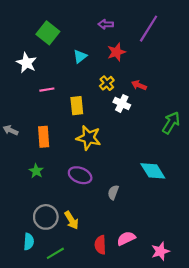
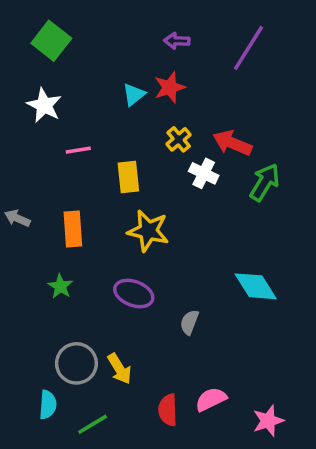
green square: (48, 33) -> (51, 41), moved
red star: (116, 52) -> (170, 87), moved
red arrow: (139, 85) -> (232, 143), size x1.5
green arrow: (171, 123) -> (265, 182), moved

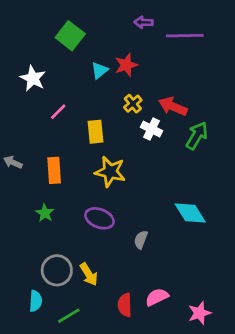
green square: (51, 41) -> (70, 36), moved
purple arrow: (177, 41) -> (144, 22), moved
purple line: (249, 48) -> (185, 36), turned 57
pink line: (78, 150) -> (58, 112), turned -36

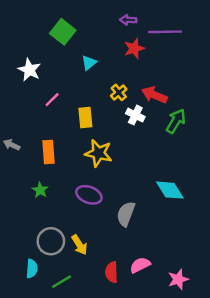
red star: (126, 65) -> (134, 48), moved
gray semicircle: (141, 240) -> (126, 214), size x1.5

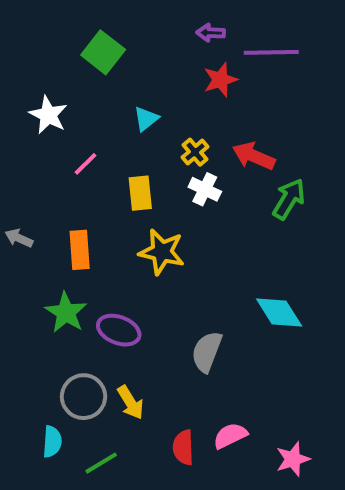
cyan triangle: (89, 63) -> (146, 119), moved
white cross: (135, 115) -> (205, 189), moved
green star: (40, 190) -> (66, 312), size x1.5
purple ellipse: (89, 195) -> (119, 330), moved

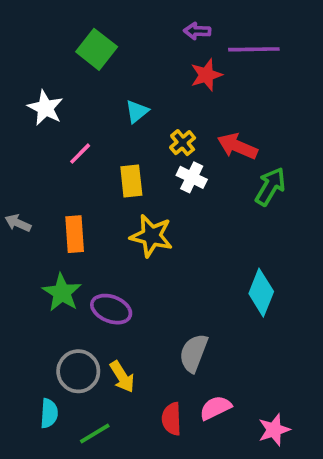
cyan diamond: (279, 312) -> (261, 293), turned 54
gray semicircle: (207, 352) -> (194, 353), moved

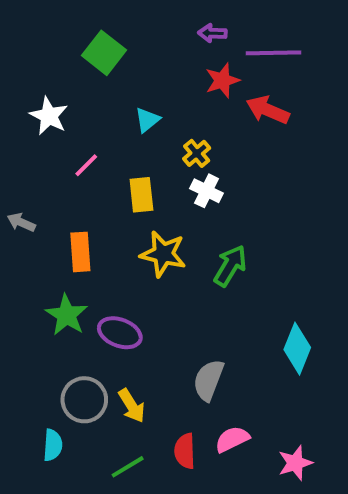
red arrow: (237, 146) -> (268, 110), moved
green arrow: (270, 187) -> (230, 266), moved
gray arrow: (18, 223) -> (21, 222), moved
cyan diamond: (261, 293) -> (297, 349), moved
green line: (95, 433) -> (128, 467), moved

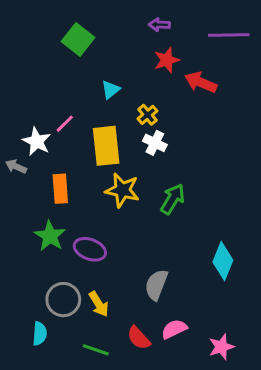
purple line: (274, 53) -> (229, 35), moved
white star: (49, 116) -> (37, 141), moved
yellow rectangle: (141, 195) -> (106, 146), size x1.5
red semicircle: (185, 451) -> (139, 338), turned -40
green line: (128, 467) -> (96, 350), turned 50

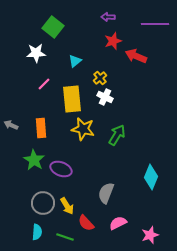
white star: (37, 141) -> (36, 53), moved, turned -30
gray arrow: (16, 167) -> (11, 125), moved
cyan semicircle: (40, 334) -> (37, 232), moved
red semicircle: (139, 338) -> (86, 223), moved

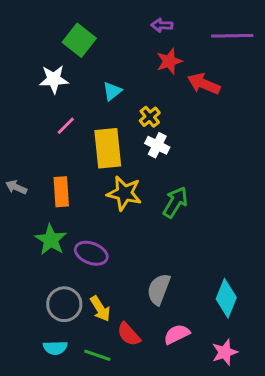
cyan diamond: (151, 177) -> (226, 298), moved
cyan semicircle: (37, 232) -> (55, 348), turned 84

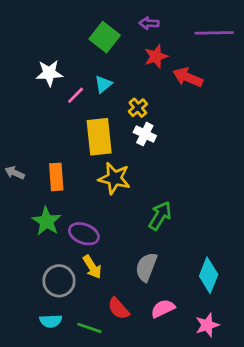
green square: (79, 40) -> (105, 37), moved
pink line: (66, 126) -> (76, 95), moved
green arrow: (175, 202) -> (160, 216), moved
yellow arrow: (100, 309) -> (92, 267), moved

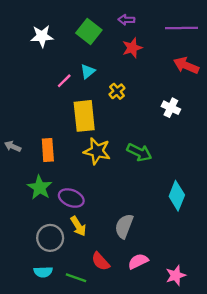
white star: (49, 73) -> (42, 36), moved
red arrow: (188, 77) -> (186, 65), moved
white cross: (145, 134) -> (171, 108), moved
green arrow: (160, 216) -> (139, 152), moved, turned 85
cyan diamond: (209, 275) -> (177, 196), moved

